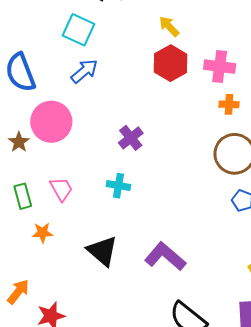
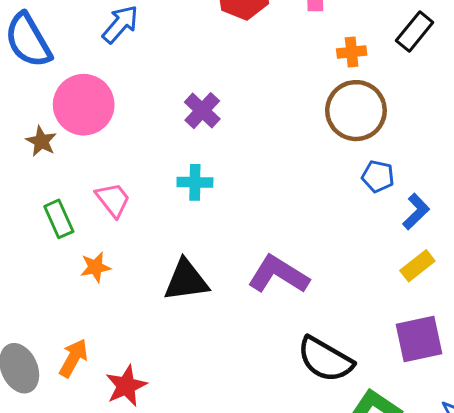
orange cross: (229, 104) -> (352, 52), moved
black triangle: (102, 251) -> (186, 280), turned -40

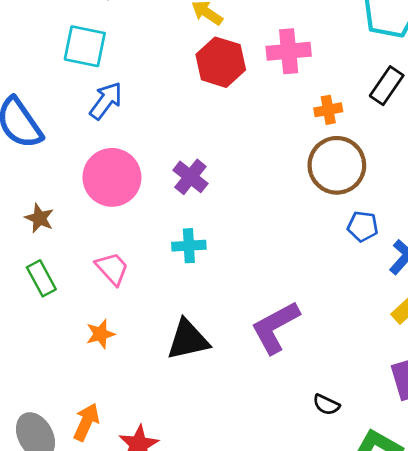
pink circle: (84, 105) -> (112, 177), moved
green rectangle: (59, 219) -> (41, 278), moved
purple L-shape: (278, 275) -> (275, 327), turned -56
black semicircle: (325, 359) -> (326, 405), size x0.5

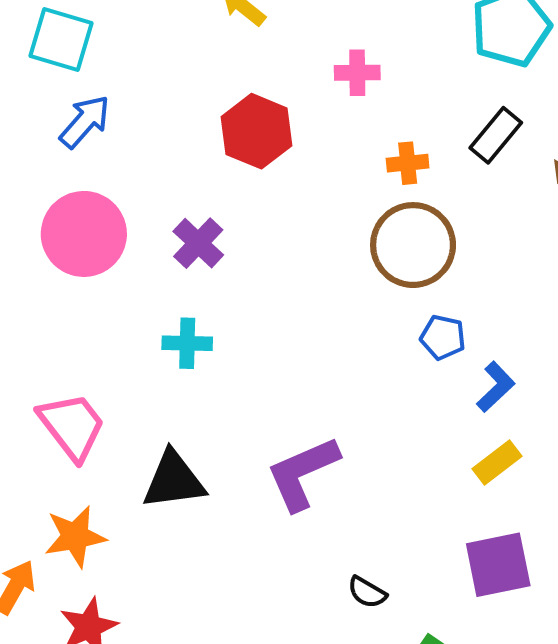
pink cross: (289, 51) -> (357, 73), size x0.7
red hexagon: (221, 62) -> (257, 131), moved
pink trapezoid: (112, 269) -> (72, 426), moved, size x1.4
orange star: (100, 334) -> (75, 537), moved, size x1.4

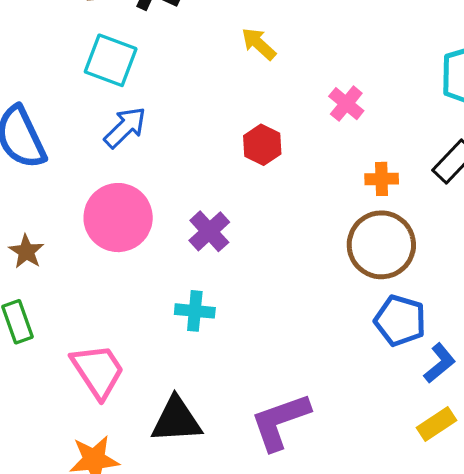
pink cross: (357, 73) -> (346, 104), turned 36
red hexagon: (257, 131) -> (262, 145), size x0.7
blue pentagon: (443, 337) -> (400, 321), size x1.4

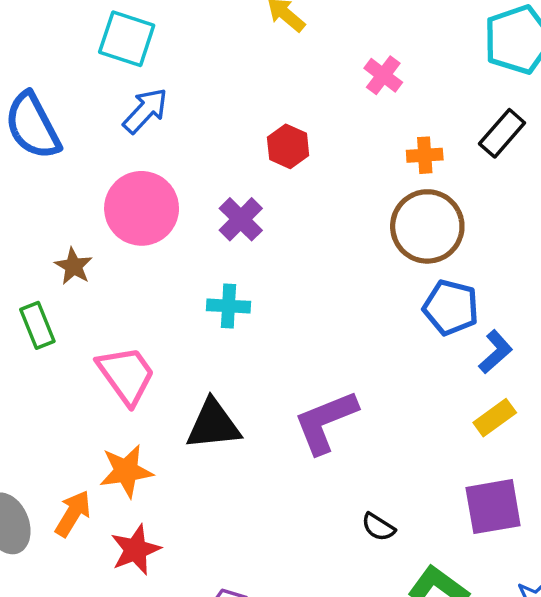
red hexagon: (262, 145) -> (288, 146), moved
brown star: (26, 252) -> (73, 266), moved

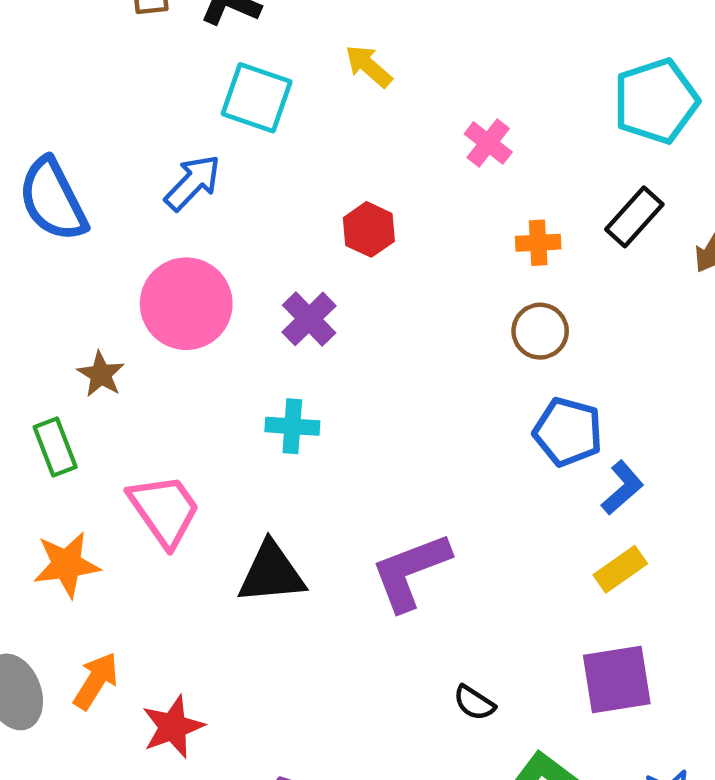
cyan square: (127, 39) -> (257, 98), moved
brown circle: (427, 226) -> (540, 331), size x0.6
orange star: (126, 471) -> (67, 565), moved

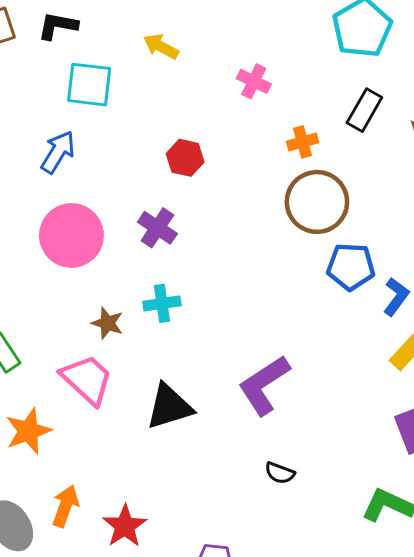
brown circle: (540, 331) -> (317, 202), size x1.6
brown star: (101, 374) -> (107, 323), moved
black semicircle: (474, 703) -> (280, 473), moved

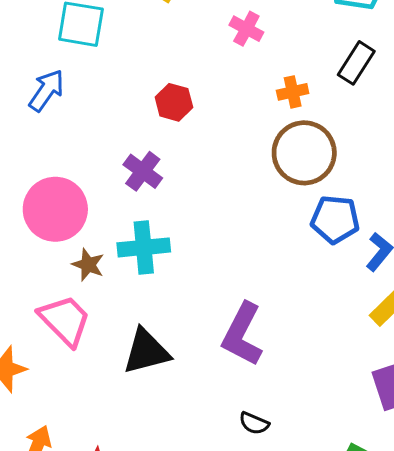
pink circle: (71, 235) -> (55, 209), moved
cyan cross: (162, 303) -> (144, 247), size x1.4
purple L-shape: (264, 385) -> (242, 334), turned -32

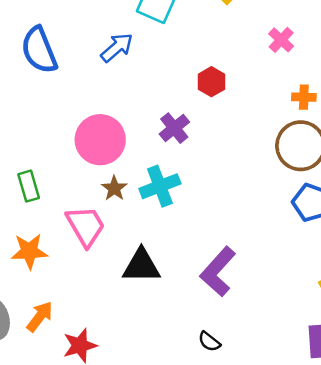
cyan cross: (144, 247) -> (160, 186), turned -30

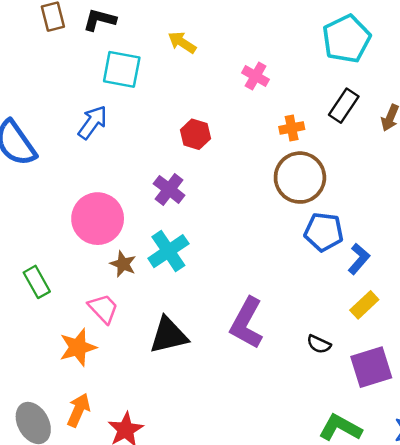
pink trapezoid: (86, 226) -> (103, 309), size x0.7
orange star: (29, 251) -> (78, 347), moved
black semicircle: (209, 342) -> (319, 344), moved

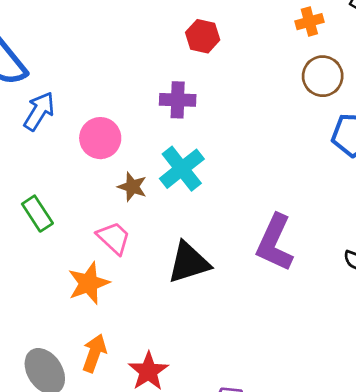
blue arrow: (93, 122) -> (39, 111), moved
brown circle: (300, 178) -> (323, 76), size x0.7
purple cross: (169, 189) -> (178, 100), turned -32
pink circle: (98, 219) -> (100, 138), size x0.7

